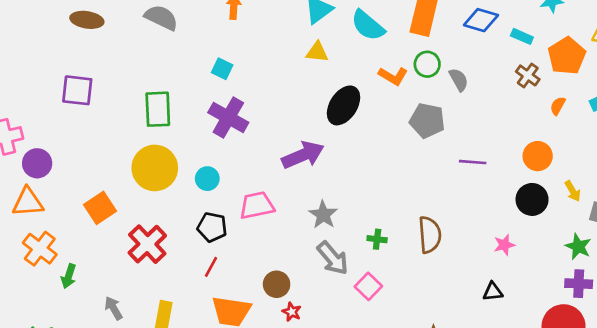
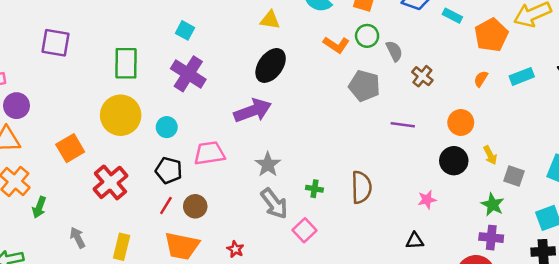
brown cross: (528, 75) -> (422, 76), moved
black ellipse: (344, 105) -> (271, 65), moved
brown circle: (277, 284) -> (195, 206), moved

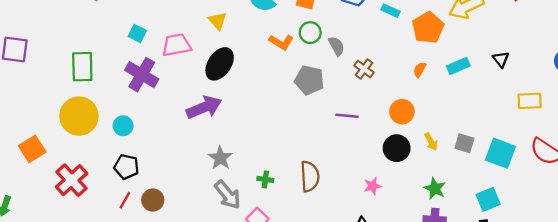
yellow triangle: (270, 20) -> (218, 21), turned 42
pink trapezoid: (209, 153) -> (177, 45), moved
gray square: (514, 176) -> (464, 143), moved

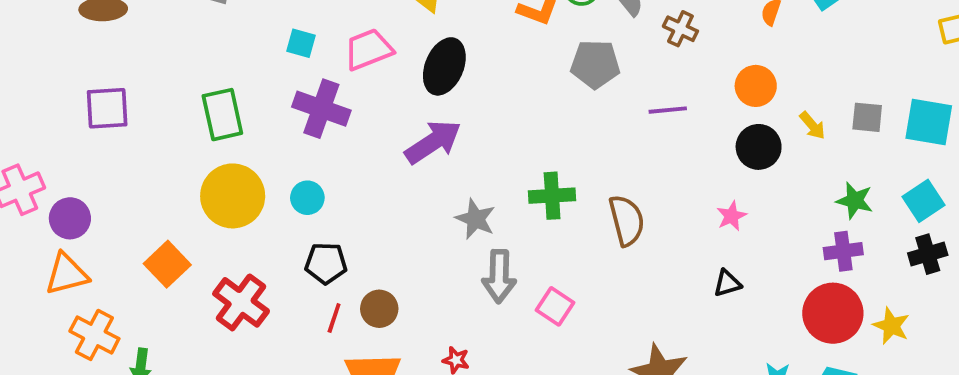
green cross: (265, 179) -> (552, 196), moved, size x1.6
green star: (435, 189) -> (855, 201), moved
gray arrow: (228, 195) -> (499, 276), turned 52

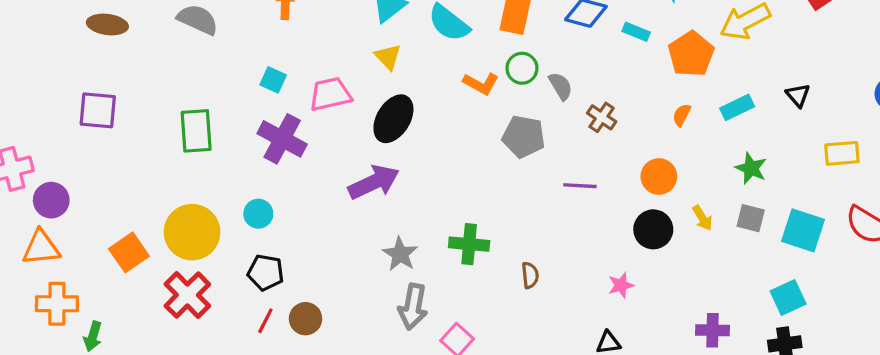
yellow circle: (233, 196) -> (192, 232), moved
green star: (855, 201) -> (751, 168), moved
brown semicircle: (627, 220) -> (530, 275), size x0.6
orange cross: (94, 335) -> (57, 304), turned -36

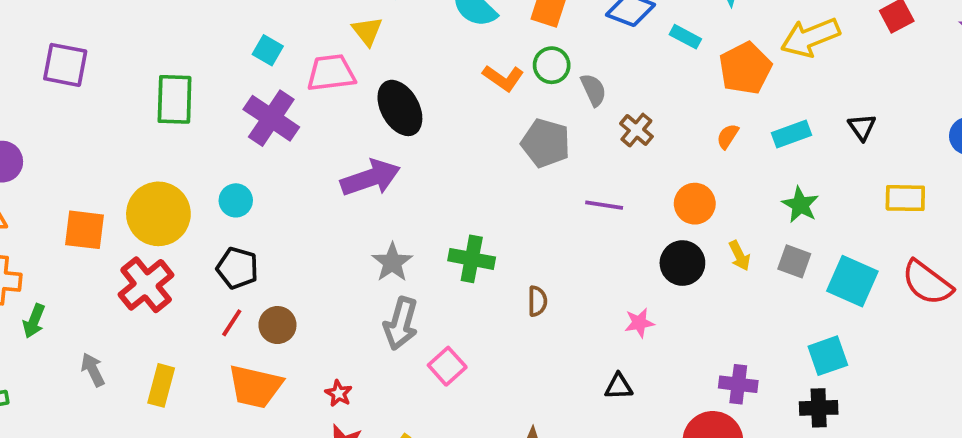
yellow triangle: (388, 57) -> (367, 31), moved
black ellipse: (393, 119) -> (400, 108), turned -66
orange square: (129, 252) -> (84, 230), turned 36

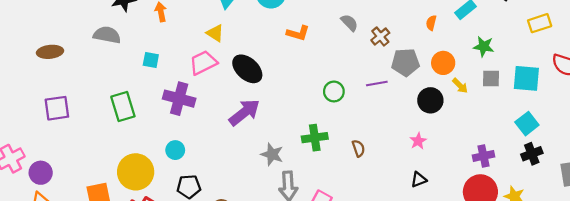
cyan square: (268, 50) -> (151, 60), moved
green circle: (552, 65) -> (334, 91), moved
brown cross: (636, 130) -> (380, 36), turned 30
gray pentagon: (546, 143) -> (405, 62), moved
orange circle: (695, 204) -> (443, 63), moved

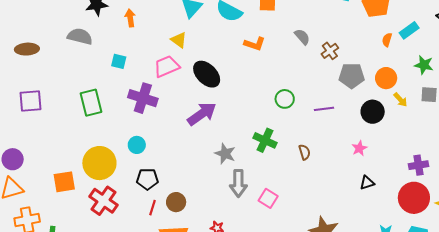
orange semicircle: (431, 23) -> (387, 40), moved
purple line: (377, 83) -> (324, 109), moved
green cross: (315, 138) -> (265, 140), turned 30
black triangle: (419, 180) -> (367, 183), moved

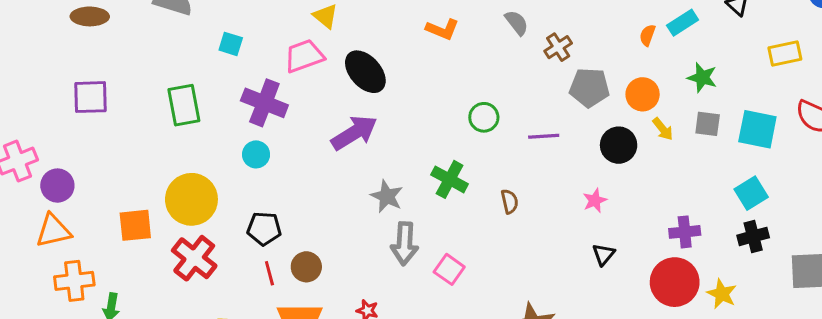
cyan circle: (137, 145) -> (256, 154), moved
black triangle: (367, 183) -> (604, 254), turned -35
red line: (153, 208) -> (269, 273), turned -35

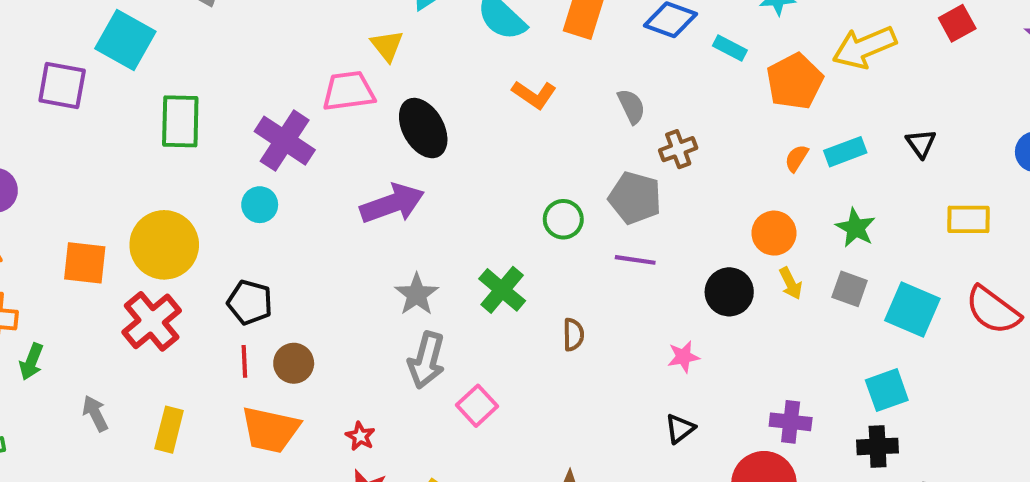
cyan square: (231, 44) -> (125, 40), moved, size x1.8
gray pentagon: (589, 88) -> (635, 198), moved

